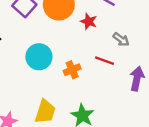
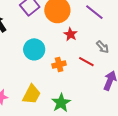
red star: (89, 21) -> (71, 34), moved

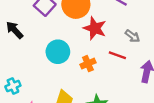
red star: (71, 34) -> (95, 28), size x1.5

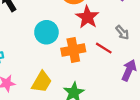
orange cross: (88, 64) -> (73, 50), size x1.5

